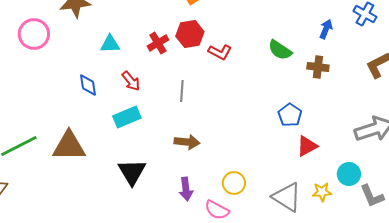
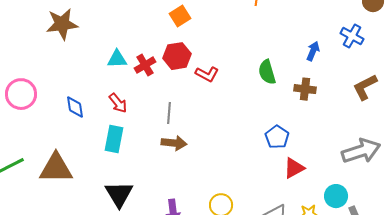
pink circle: (34, 34) -> (21, 94), moved
cyan triangle: (110, 44) -> (117, 59), moved
green semicircle: (280, 50) -> (267, 72), turned 40
cyan rectangle: (127, 117) -> (114, 139), turned -56
brown arrow: (187, 142) -> (174, 143), moved

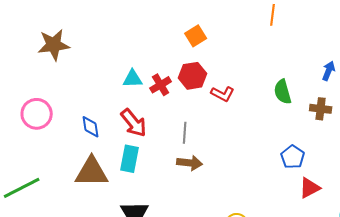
brown star: (62, 24) -> (54, 45), moved
red arrow: (118, 103) -> (134, 123), size x1.4
brown triangle: (56, 168) -> (92, 172), moved

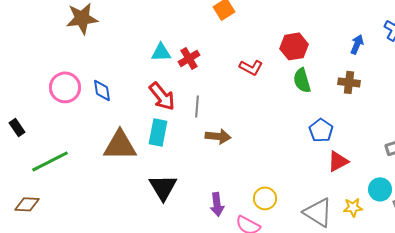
red hexagon: (193, 76) -> (294, 46), moved
green semicircle: (283, 92) -> (302, 80), moved
blue diamond: (91, 127) -> (102, 90), moved
gray line: (185, 133) -> (197, 106), moved

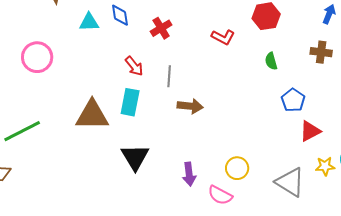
cyan triangle: (161, 52) -> (89, 22), moved
green semicircle: (302, 80) -> (271, 61), moved, size x0.7
blue diamond: (102, 90) -> (120, 15), moved
red arrow: (162, 96) -> (134, 66), size x0.7
yellow star: (353, 207) -> (325, 166), moved

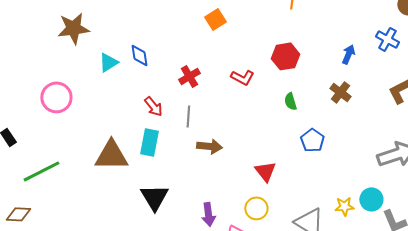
cyan triangle: (89, 22) -> (108, 62), turned -30
red cross: (161, 28) -> (189, 76), moved
brown cross: (321, 52) -> (340, 92), turned 30
red triangle: (310, 131) -> (265, 171), moved, turned -40

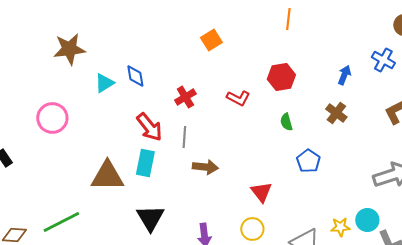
red arrow: (153, 106) -> (149, 127), size x1.4
green line: (41, 171) -> (61, 222), moved

